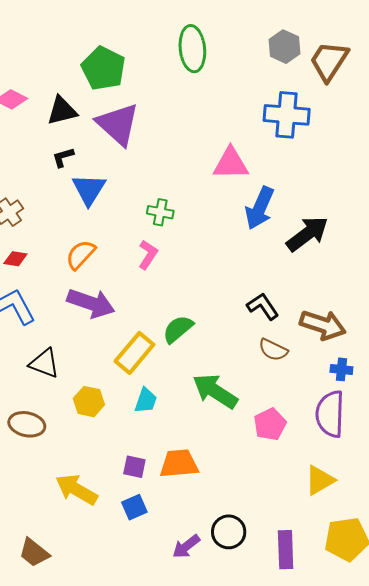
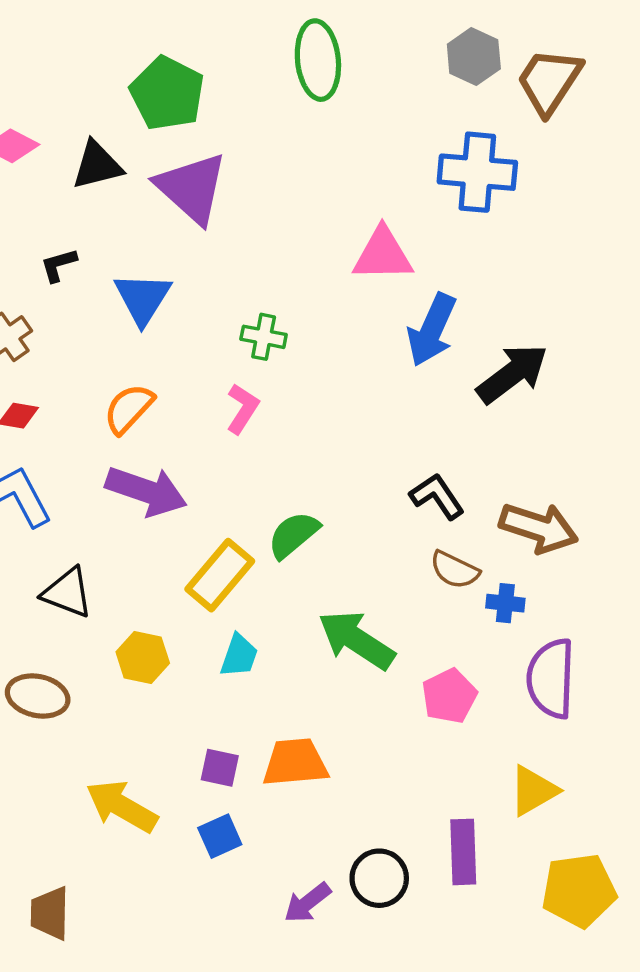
black L-shape: (63, 157) -> (59, 265), moved
blue cross: (341, 369) -> (505, 603), moved
purple rectangle: (286, 550) -> (463, 852), moved
brown trapezoid: (34, 553) -> (50, 913), turned 52

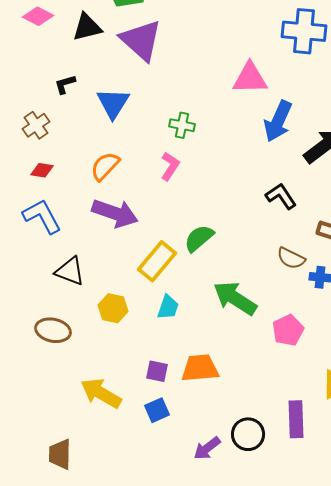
black L-shape: (437, 496) -> (281, 196), moved

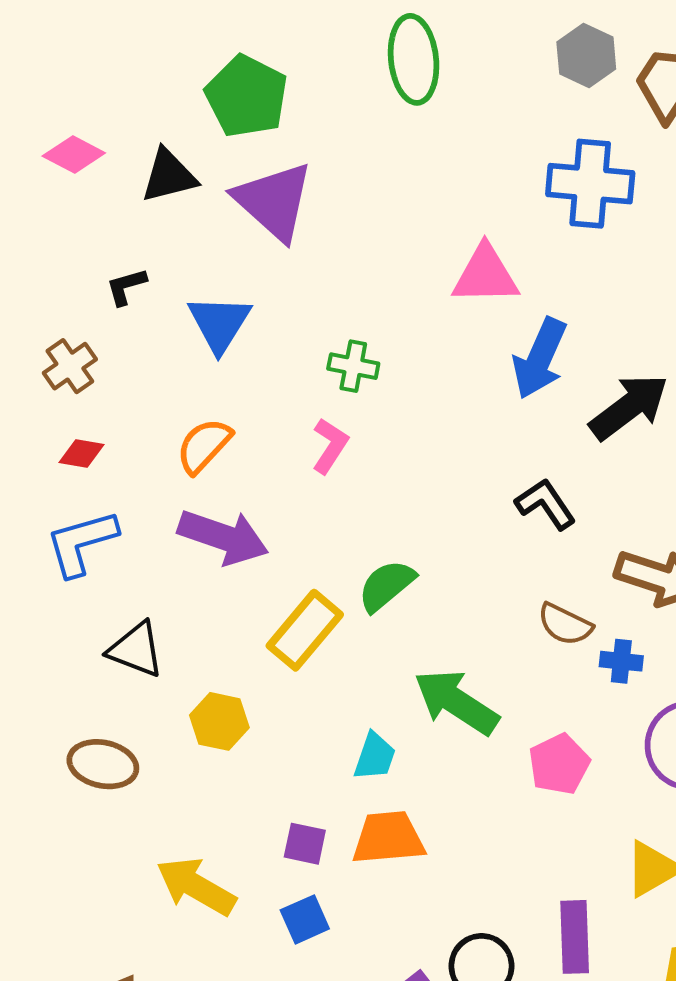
blue L-shape: (42, 216) -> (82, 543), turned -78
cyan trapezoid: (168, 307) -> (375, 756), moved

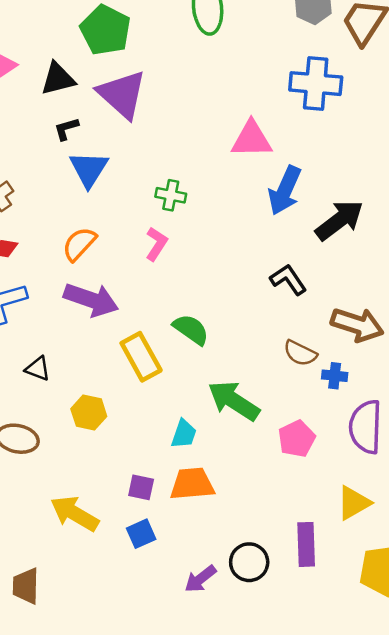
black L-shape: (126, 287) -> (66, 129), moved
green semicircle: (386, 586) -> (191, 329), turned 75
yellow rectangle: (305, 630) -> (141, 357), turned -69
black triangle: (136, 650) -> (38, 369), size x0.7

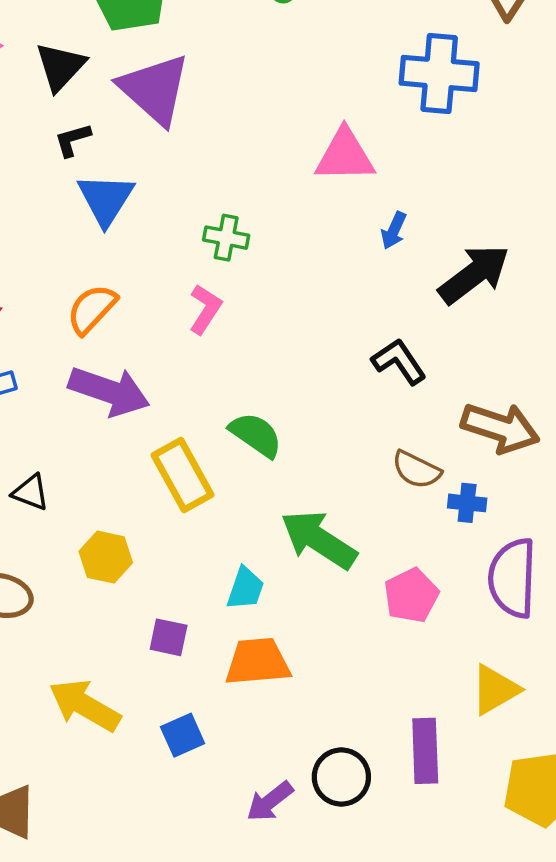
black triangle: (58, 79) -> (60, 66), turned -33
blue arrow: (285, 190) -> (394, 231), size x0.5
purple square: (141, 487) -> (169, 637), moved

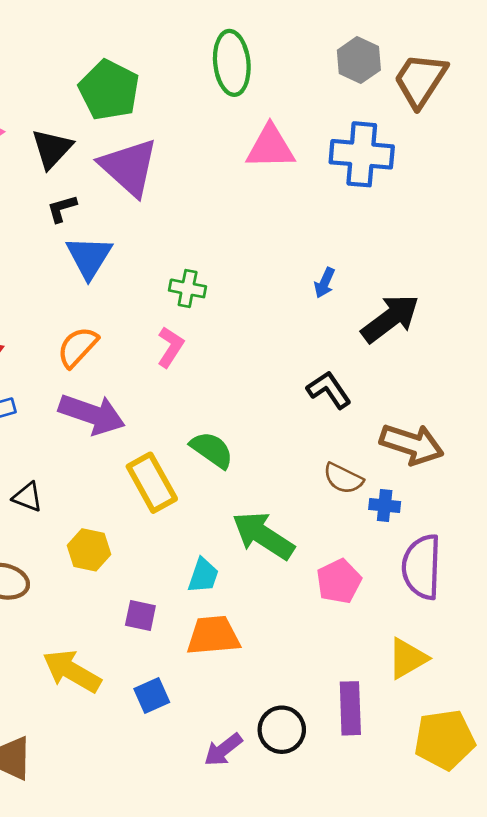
pink triangle: (345, 156) -> (270, 147), moved

